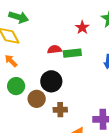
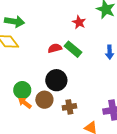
green rectangle: (72, 53) -> (73, 49), turned 54
orange arrow: (11, 61) -> (25, 103), moved

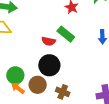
red semicircle: (55, 48) -> (49, 41), moved, turned -152
brown cross: (69, 107) -> (63, 92), turned 32

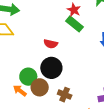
green rectangle: (66, 34) -> (75, 24), moved
green circle: (15, 75) -> (28, 77), moved

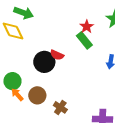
black circle: (51, 68) -> (44, 62), moved
green circle: (28, 77) -> (12, 81), moved

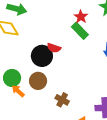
brown circle: (37, 95) -> (38, 81), moved

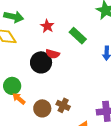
red star: (81, 17) -> (47, 26), moved
brown circle: (38, 81) -> (42, 108), moved

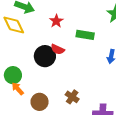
green rectangle: (78, 36) -> (85, 35), turned -42
brown cross: (63, 105) -> (72, 97), moved

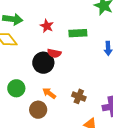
orange arrow: (18, 89) -> (49, 93), moved
brown circle: (40, 102) -> (38, 110), moved

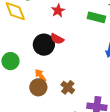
green rectangle: (78, 33) -> (96, 17), moved
brown circle: (38, 110) -> (38, 87), moved

